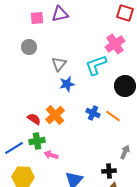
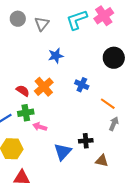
gray triangle: (59, 64) -> (42, 24), moved
cyan L-shape: (96, 65) -> (77, 20), moved
orange line: (113, 116) -> (108, 104), moved
black cross: (109, 171) -> (86, 141), moved

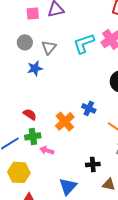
blue star: (56, 56) -> (35, 68), moved
orange cross: (44, 87) -> (65, 121), moved
blue triangle: (63, 152) -> (68, 186), moved

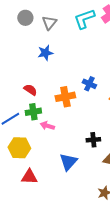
blue star: (35, 68) -> (45, 53), moved
orange cross: (65, 121) -> (65, 97), turned 30

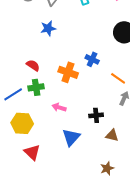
orange cross: (65, 97) -> (68, 72), turned 30
pink arrow: (47, 126) -> (59, 107), moved
red triangle: (29, 177) -> (32, 152), turned 42

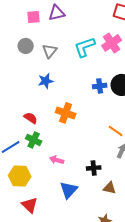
blue cross: (92, 59) -> (100, 86), moved, turned -32
orange cross: (68, 72) -> (66, 113), moved
green cross: (36, 87) -> (34, 140), turned 35

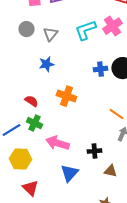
pink arrow: (57, 160) -> (57, 143), size x1.6

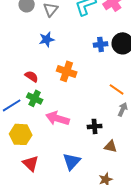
blue triangle: (69, 173) -> (72, 161), moved

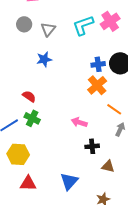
orange cross: (67, 71) -> (97, 85), moved, turned 30
pink arrow: (58, 118) -> (79, 122), moved, size x0.7
red triangle: (31, 163) -> (28, 183), turned -42

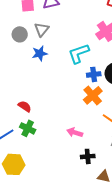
cyan L-shape: (83, 25) -> (79, 53), moved
gray triangle: (48, 29) -> (42, 29), moved
blue star: (44, 59) -> (40, 53), moved

